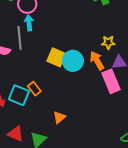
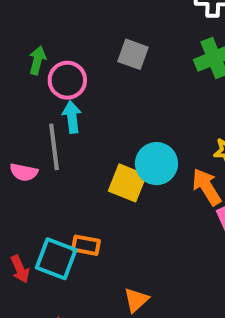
cyan circle: (73, 61) -> (156, 164), moved
orange rectangle: (34, 89) -> (86, 245), turned -40

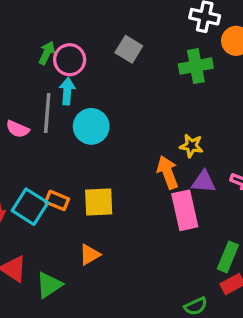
green arrow: (37, 60) -> (47, 53), moved
cyan circle: (156, 164) -> (91, 126), moved
yellow square: (127, 183) -> (99, 202), moved, turned -36

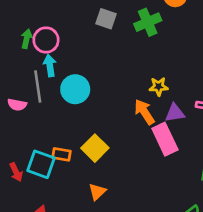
gray square: (129, 49) -> (106, 19), moved
yellow square: (99, 202) -> (95, 148), turned -30

